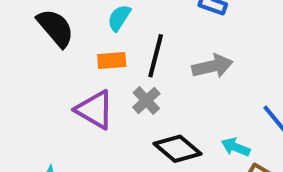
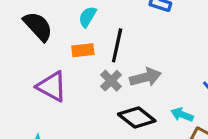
gray arrow: (212, 66) -> (145, 77), moved
purple triangle: (95, 110) -> (52, 86), moved

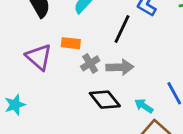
black line: (117, 45) -> (122, 29), moved
orange rectangle: (83, 50) -> (71, 43), moved

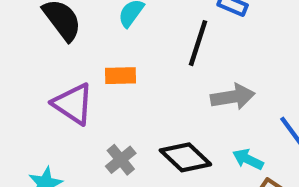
gray cross: (90, 63) -> (121, 160), moved
gray arrow: (120, 67) -> (233, 97), moved

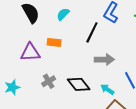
purple triangle: (73, 104) -> (30, 52), turned -45

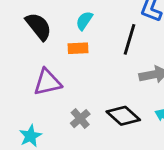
orange rectangle: (54, 42) -> (78, 48), moved

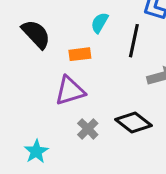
cyan semicircle: (84, 21) -> (100, 23), moved
purple triangle: (47, 82) -> (70, 91), moved

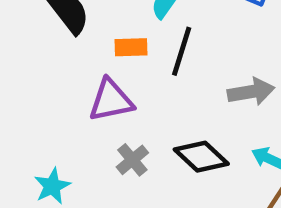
black line: (134, 41) -> (182, 51), moved

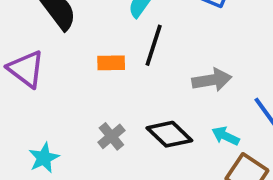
orange rectangle: (131, 47) -> (111, 63), moved
purple triangle: (111, 100) -> (26, 69), moved, turned 48

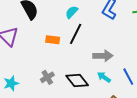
cyan arrow: (225, 136) -> (104, 77), moved

